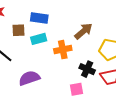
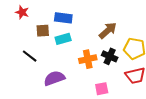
orange cross: (63, 50) -> (88, 59), moved
black cross: (87, 69) -> (110, 56), moved

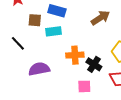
brown arrow: (108, 30) -> (100, 18), moved
black cross: (110, 56) -> (94, 64), moved

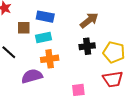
orange cross: (75, 55) -> (50, 59), moved
black cross: (94, 64) -> (87, 46), moved, turned -35

